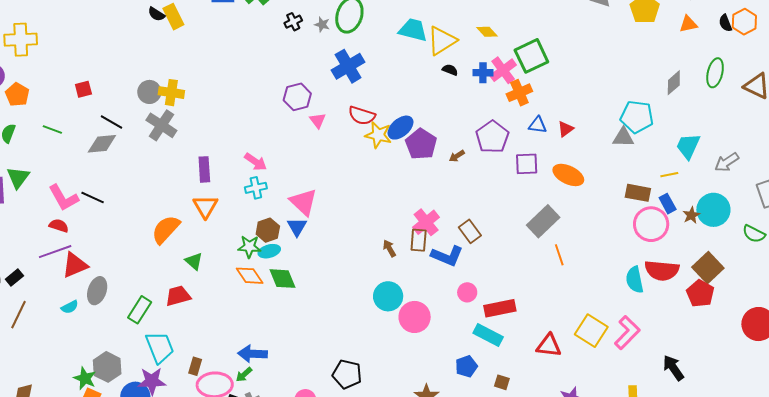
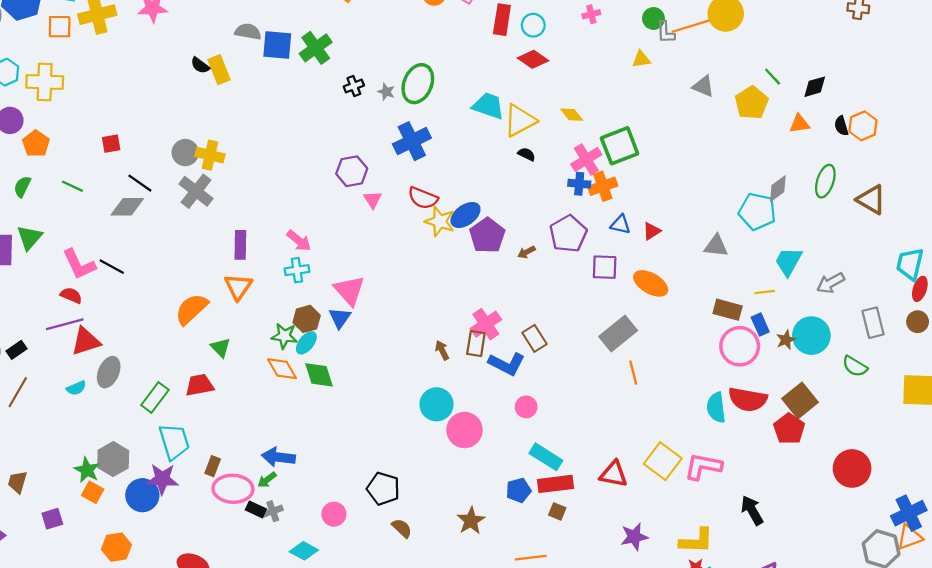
blue cross: (483, 73) -> (579, 184), moved
cyan pentagon: (637, 117) -> (757, 212), moved
cyan ellipse: (269, 251) -> (306, 343), turned -40
red rectangle: (500, 308) -> (556, 484), moved
pink L-shape: (627, 333) -> (703, 466), turned -128

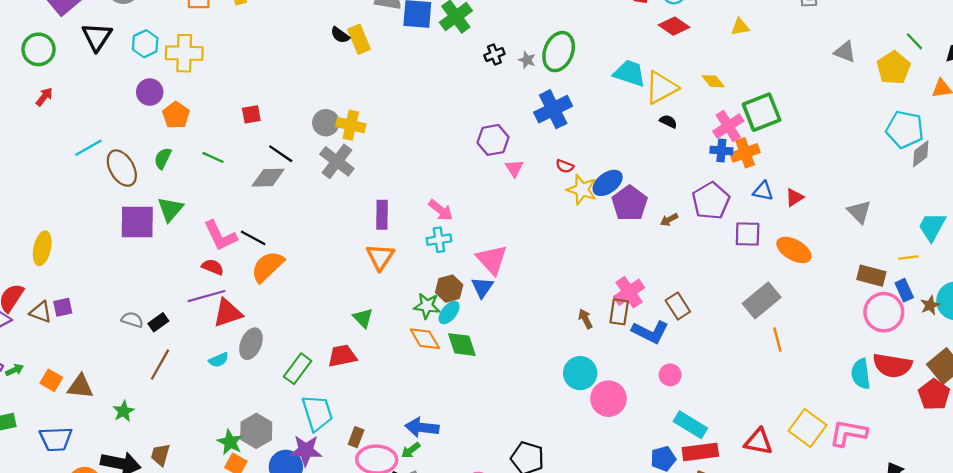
yellow triangle: (641, 59) -> (740, 27), moved
red semicircle: (423, 198) -> (565, 166), size x0.6
cyan pentagon: (757, 212) -> (905, 129), moved
gray triangle: (716, 246) -> (859, 212), turned 40
orange semicircle: (192, 309) -> (267, 267), moved

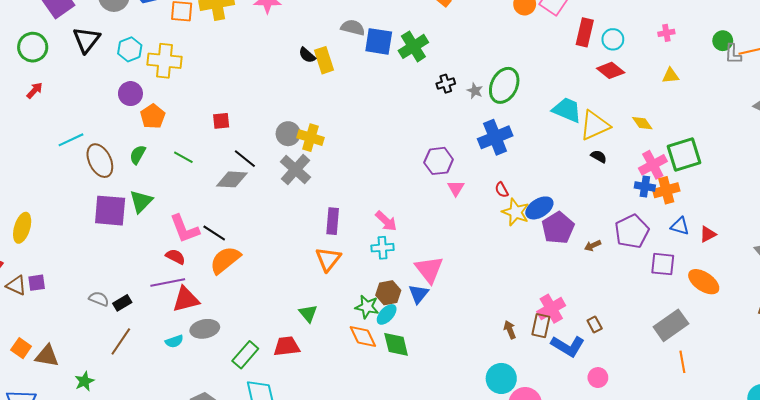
red semicircle: (565, 166) -> (502, 190), turned 35
brown rectangle: (678, 306) -> (595, 325), size x0.7
gray ellipse: (251, 344) -> (205, 329), turned 52
pink circle: (670, 375) -> (598, 378), moved

